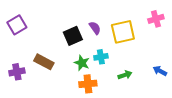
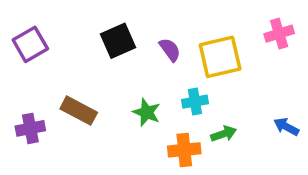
black square: (73, 36) -> (118, 41), moved
cyan cross: (101, 57) -> (195, 102), moved
orange cross: (88, 84) -> (184, 150), moved

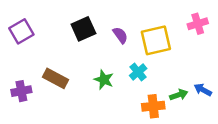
cyan cross: (195, 102) -> (138, 72), turned -30
green arrow: (224, 134) -> (179, 95), moved
orange cross: (184, 150) -> (153, 106), moved

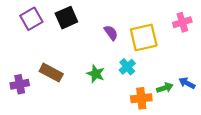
black square: (83, 29) -> (66, 18), moved
purple square: (21, 31) -> (31, 19), moved

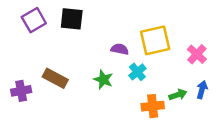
black square: (66, 18) -> (72, 19), turned 30
pink cross: (182, 22) -> (197, 54), moved, turned -30
purple semicircle: (111, 33) -> (120, 49), moved, turned -42
blue arrow: (187, 83) -> (202, 90), turned 77

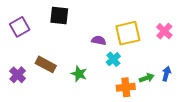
purple square: (34, 20) -> (20, 27), moved
pink cross: (197, 54) -> (164, 31), moved
green star: (103, 80) -> (79, 74), moved
purple cross: (21, 91) -> (18, 75), turned -35

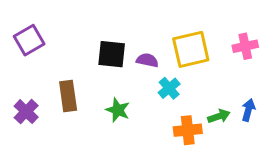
black square: (59, 15) -> (112, 54), moved
pink cross: (164, 31) -> (245, 46), turned 35
brown rectangle: (46, 64) -> (68, 96), turned 54

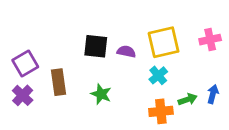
purple square: (29, 40) -> (25, 63), moved
cyan cross: (169, 88) -> (158, 75), moved

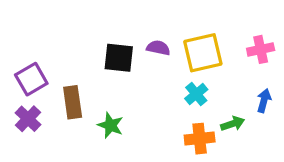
purple semicircle: (126, 52) -> (158, 48), moved
green star: (101, 94) -> (110, 125), moved
blue arrow: (213, 94) -> (264, 101), moved

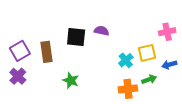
yellow square: (203, 53) -> (147, 53), moved, size x0.7
blue arrow: (264, 101) -> (169, 65), turned -120
brown rectangle: (73, 102) -> (46, 52), moved

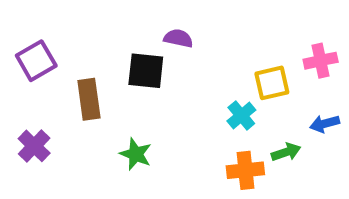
purple semicircle: (101, 31) -> (178, 38), moved
purple square: (20, 51) -> (36, 61), moved
yellow square: (147, 53) -> (272, 83), moved

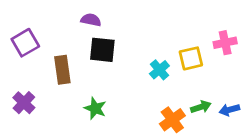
purple semicircle: (178, 38) -> (91, 20), moved
cyan cross: (241, 115) -> (159, 70), moved
blue arrow: (325, 124) -> (229, 110), moved
orange cross: (245, 170) -> (172, 120), turned -30

